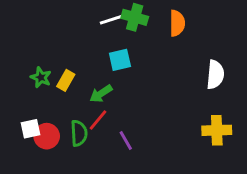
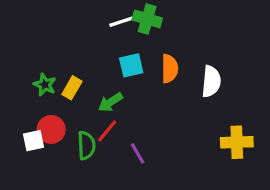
orange semicircle: (177, 23) -> (170, 69), moved
white semicircle: (215, 75) -> (211, 81), moved
red circle: (47, 136) -> (51, 129), moved

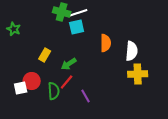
green cross: (147, 19) -> (62, 12), moved
cyan square: (131, 65) -> (77, 27), moved
green star: (45, 85) -> (14, 29), moved
yellow cross: (237, 142) -> (138, 74), moved

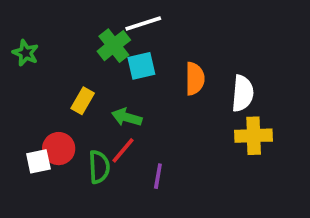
green cross: (62, 12) -> (114, 46), moved, turned 36
cyan square: (77, 27) -> (141, 66), moved
green arrow: (69, 64) -> (127, 117), turned 49
purple line: (86, 96) -> (158, 176), turned 40

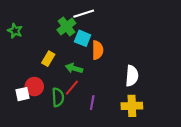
cyan square: (141, 66) -> (83, 38), turned 35
orange semicircle: (195, 79) -> (98, 50), moved
white semicircle: (243, 93) -> (132, 76), moved
yellow cross: (254, 136) -> (132, 106), moved

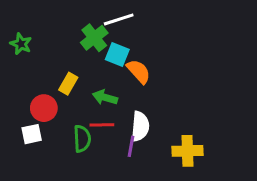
orange semicircle: (98, 50) -> (139, 71), turned -42
white semicircle: (132, 76) -> (140, 126), moved
red circle: (34, 87) -> (44, 108), moved
red line: (72, 88) -> (102, 125), turned 49

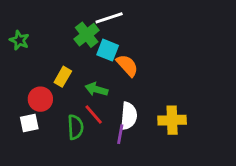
red line: (102, 125) -> (94, 115), turned 50
yellow cross: (187, 151) -> (172, 120), moved

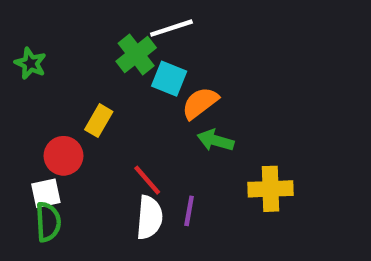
orange semicircle: (127, 65) -> (200, 103), turned -85
green arrow: (96, 89) -> (215, 140), moved
white semicircle: (129, 116) -> (149, 217), moved
green semicircle: (75, 127) -> (48, 222), moved

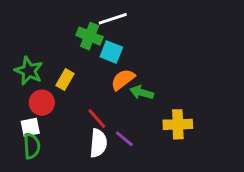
green cross: (136, 55) -> (90, 36), turned -30
green star: (30, 63) -> (29, 71), moved, size x1.4
orange semicircle: (200, 103) -> (123, 79), moved
purple line: (189, 211) -> (124, 139), turned -60

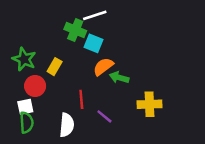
red line: (97, 119) -> (81, 99), turned 36
white semicircle: (98, 143) -> (67, 125), moved

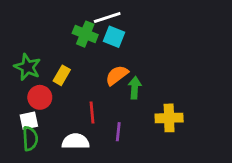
cyan square: (93, 43) -> (114, 37), moved
green arrow: (119, 77) -> (135, 88), turned 78
purple line: (104, 116) -> (118, 132), turned 56
white semicircle: (67, 125) -> (76, 141), turned -95

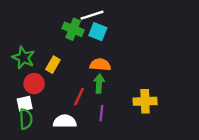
orange semicircle: (117, 75) -> (100, 65), turned 42
green arrow: (135, 88) -> (99, 84), moved
red line: (92, 112) -> (79, 97), turned 30

